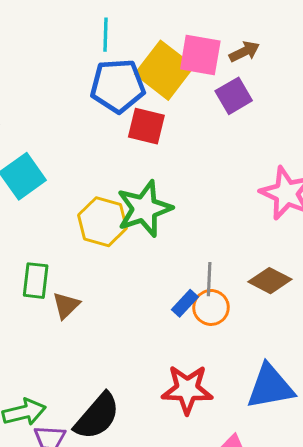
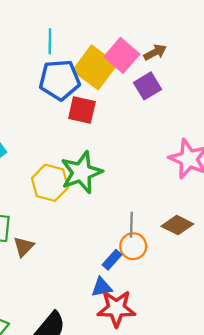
pink square: (200, 55) -> (122, 55), turned 32
blue rectangle: (185, 303) -> (112, 260), moved
blue triangle: (270, 387) -> (102, 287), moved, size x0.6

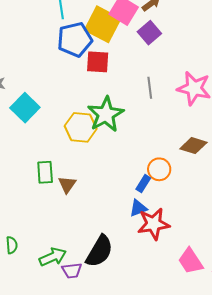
gray line: (131, 225) -> (150, 88), moved

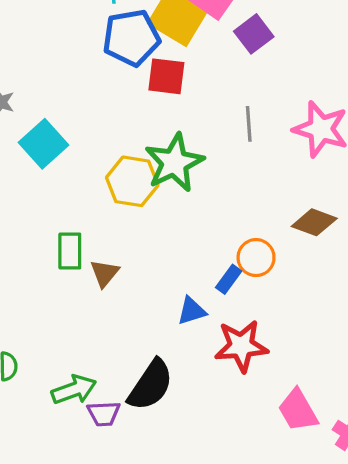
blue triangle: (138, 208) -> (192, 311), moved

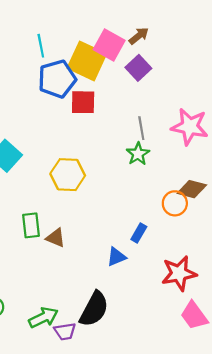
green star: (174, 163) -> (138, 154), moved, size x0.6
orange circle: (256, 258) -> (175, 203), moved
brown triangle: (104, 273) -> (56, 238), turned -40
red star: (241, 346) -> (179, 273), moved

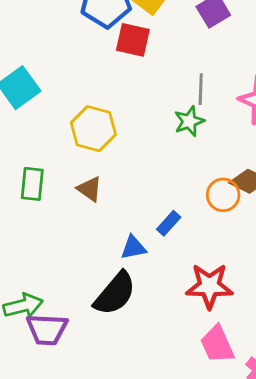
brown triangle: (56, 238) -> (90, 189), moved
black semicircle: (94, 309) -> (115, 294), moved
purple trapezoid: (65, 331) -> (47, 329), size x1.4

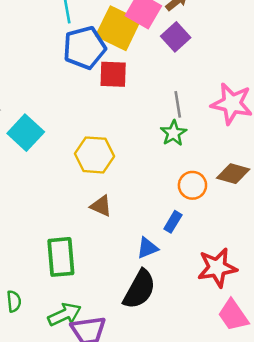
green rectangle: (32, 184) -> (61, 257), moved, size x1.4
orange circle: (223, 195) -> (192, 185), moved

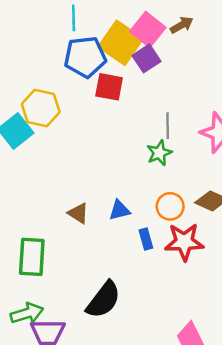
purple square: (176, 37) -> (146, 58), moved
yellow hexagon: (94, 155) -> (41, 108), moved
blue rectangle: (173, 222) -> (146, 239), turned -55
blue triangle: (147, 248) -> (119, 210), moved
red star: (217, 268) -> (184, 242), moved

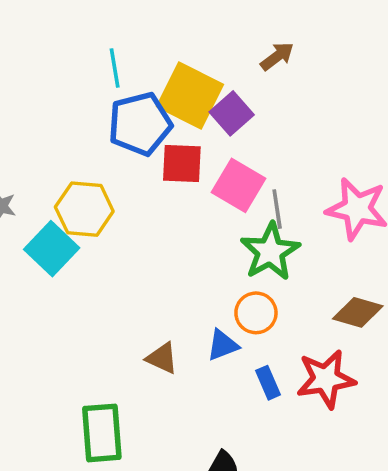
pink square: (148, 30) -> (238, 185), moved
green star: (159, 153) -> (270, 252), size x1.5
orange circle: (170, 206) -> (256, 313), moved

